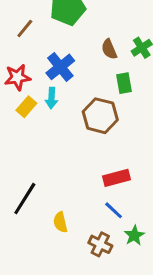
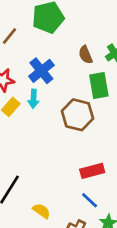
green rectangle: (124, 83) -> (99, 85), size x1.4
yellow semicircle: (60, 222) -> (41, 211), turned 138

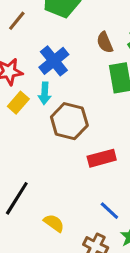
brown hexagon: (78, 115) -> (69, 121), moved
red rectangle: (92, 171) -> (102, 158), moved

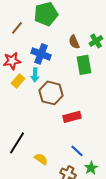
blue cross: (54, 61) -> (41, 54), turned -30

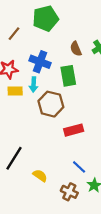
green rectangle: (84, 65) -> (68, 76), moved
yellow rectangle: (18, 81) -> (15, 91), turned 48

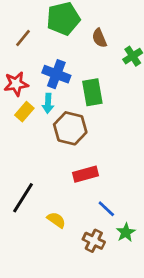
brown semicircle: (76, 49) -> (99, 38), moved
yellow rectangle: (15, 91) -> (24, 112), turned -48
red rectangle: (74, 130) -> (85, 174), moved

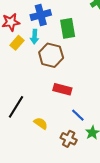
blue cross: (56, 74) -> (41, 15), turned -36
red rectangle: (85, 174) -> (62, 89), turned 30

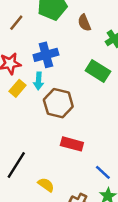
green rectangle: (68, 28) -> (98, 71), moved, turned -48
blue line: (78, 115) -> (103, 172), moved

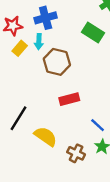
red rectangle: (72, 144) -> (69, 99), turned -30
yellow semicircle: (46, 185) -> (46, 136), size x1.5

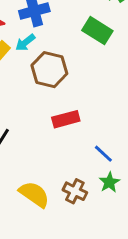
cyan arrow: (39, 42) -> (25, 43), turned 49
yellow semicircle: (46, 136) -> (34, 194), moved

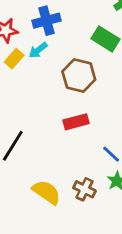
brown hexagon: (49, 70) -> (79, 75), moved

